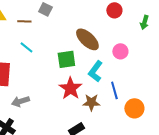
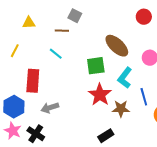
brown line: (24, 21) -> (62, 31), moved

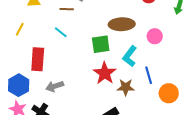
brown ellipse: (117, 46) -> (122, 24), turned -45

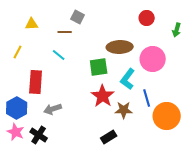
pink circle: (155, 36) -> (153, 59), size x1.6
orange circle: (169, 93) -> (167, 116), size x1.4

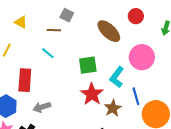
yellow triangle: (32, 24) -> (21, 22), turned 32
brown ellipse: (120, 47) -> (109, 31), moved, turned 45
brown star: (124, 110) -> (113, 108), turned -30

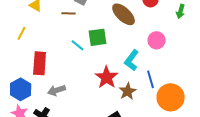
cyan line: (48, 53) -> (78, 45), moved
pink circle: (142, 57) -> (157, 40), size x0.7
green square: (88, 65) -> (98, 37), moved

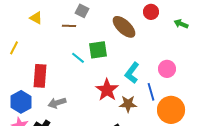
green arrow: (181, 11) -> (181, 24), turned 96
yellow line: (22, 33) -> (14, 48), moved
pink circle: (157, 40) -> (167, 69), moved
brown star: (128, 91) -> (128, 104), turned 30

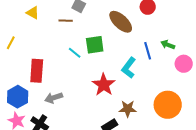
green arrow: (181, 24) -> (168, 45), moved
pink circle: (167, 69) -> (184, 64), moved
blue line: (151, 92) -> (148, 51), moved
brown star: (128, 104) -> (128, 109), moved

